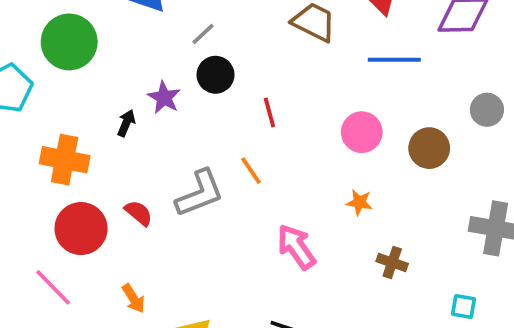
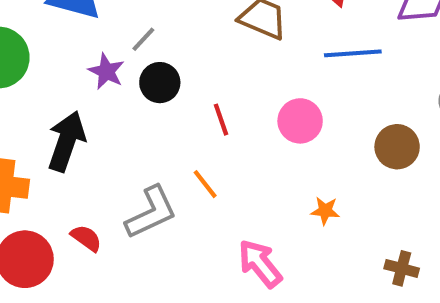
purple star: (164, 97) -> (106, 71), moved
black arrow: (126, 123) -> (66, 141), size x2.0
pink circle: (362, 132) -> (300, 121), moved
brown cross: (392, 262) -> (402, 268), moved

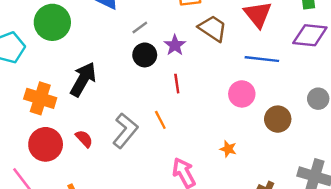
purple star: (106, 71) -> (175, 45), moved
pink circle: (300, 121) -> (242, 94), moved
gray L-shape: (151, 212) -> (125, 131), turned -36

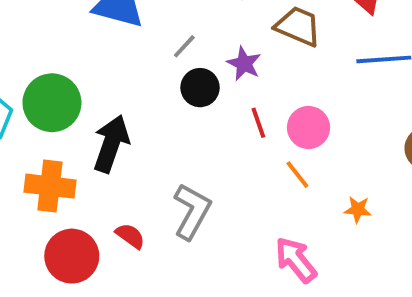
green circle: (52, 22) -> (52, 103), moved
pink circle: (242, 94) -> (308, 128), moved
orange line: (160, 120) -> (297, 175), moved

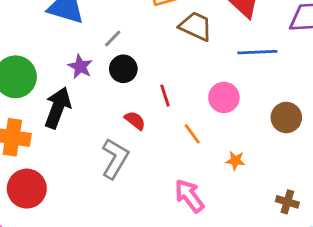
purple star: (244, 64) -> (80, 67), moved
pink circle: (308, 128) -> (224, 97), moved
red semicircle: (130, 236) -> (135, 120), moved

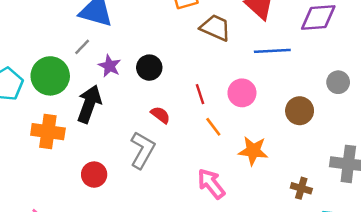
gray line: (113, 39) -> (82, 47), moved
red line: (165, 96) -> (200, 94), moved
orange star: (235, 161) -> (253, 151), size x1.6
red circle: (27, 189) -> (94, 175), moved, size x0.7

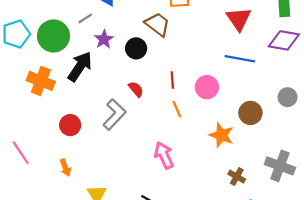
brown trapezoid: (215, 28) -> (158, 24), moved
orange star: (253, 151) -> (221, 135), moved

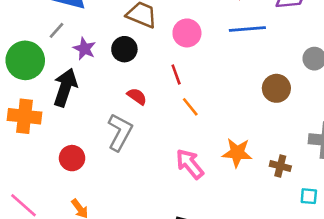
pink circle: (207, 87) -> (187, 33), moved
orange star: (221, 135) -> (237, 153), moved

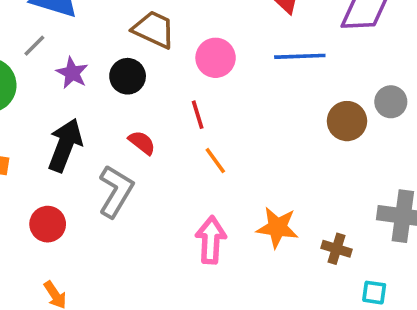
black arrow: (65, 87) -> (65, 145), moved
brown circle: (276, 88) -> (347, 121), moved
pink arrow: (190, 164) -> (211, 240), turned 40

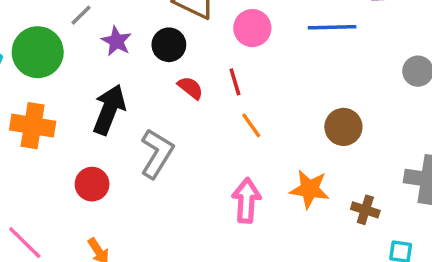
brown circle: (347, 121) -> (343, 127), moved
red semicircle: (142, 143) -> (190, 88), moved

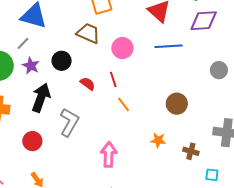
purple star: (116, 41) -> (31, 66), moved
black circle: (169, 45) -> (62, 61), moved
orange star: (310, 189) -> (158, 140), size x0.7
pink arrow: (246, 200) -> (109, 155), moved

